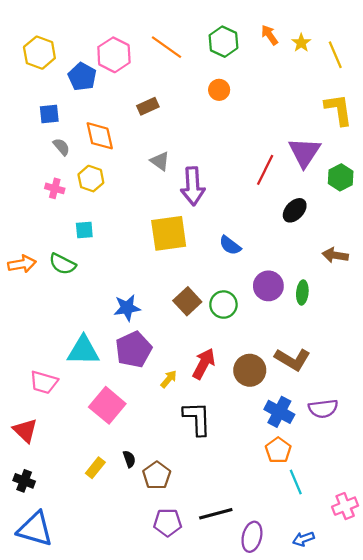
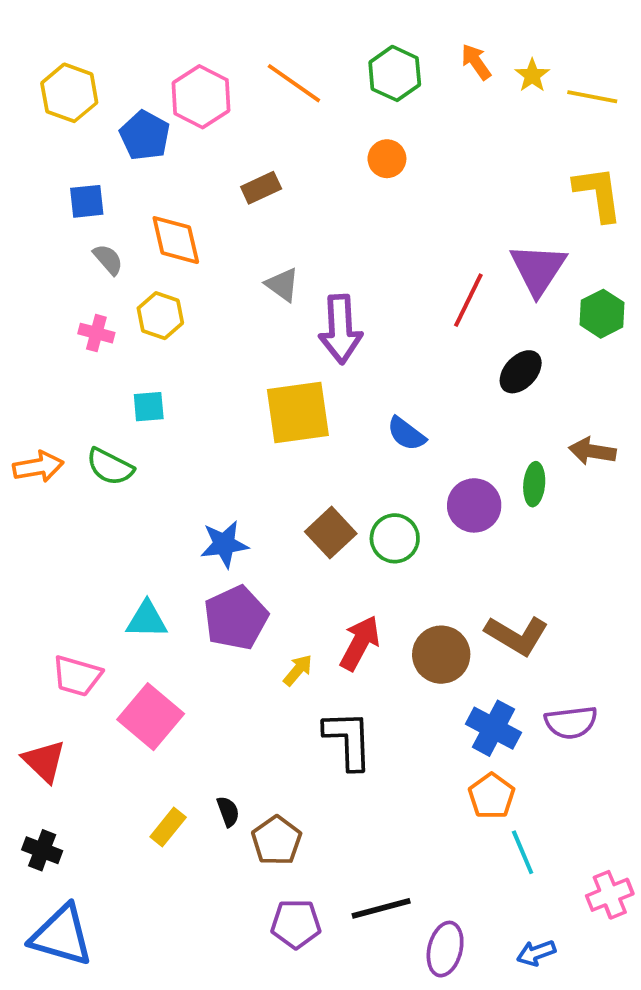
yellow line: (335, 55) -> (592, 97), turned -56
green ellipse: (302, 292) -> (534, 484), moved
cyan triangle: (83, 351) -> (147, 620), size x0.7
pink square: (107, 405) -> (151, 717), moved

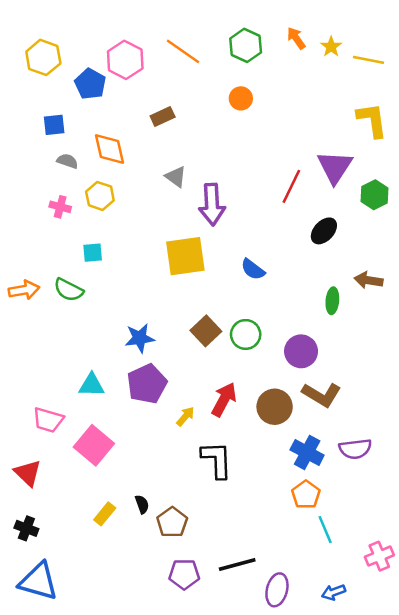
gray semicircle: (108, 259) -> (67, 161), turned -30
purple circle: (474, 505) -> (301, 351), moved

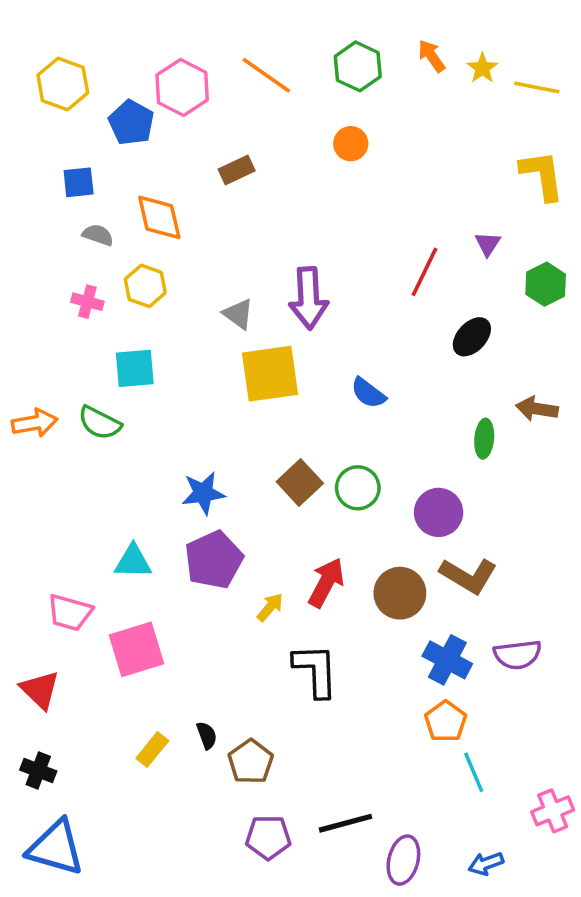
purple triangle: (335, 167) -> (488, 244), size x0.5
gray triangle: (176, 177) -> (238, 314), moved
cyan square: (93, 253) -> (135, 368), size x1.4
pink square: (94, 445) -> (137, 649), turned 33

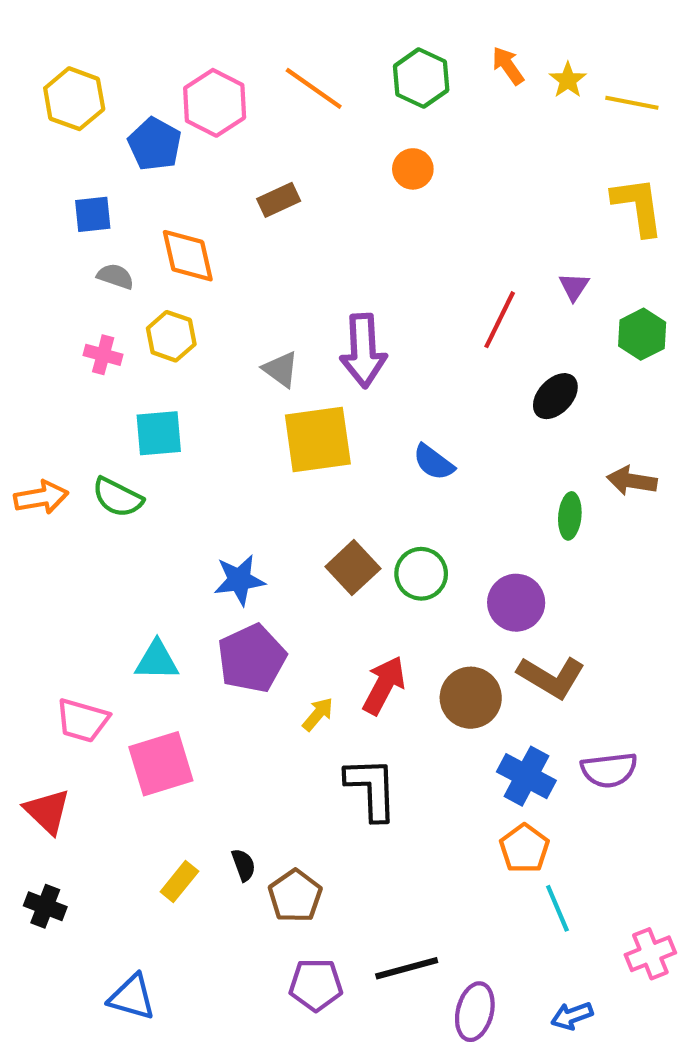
blue triangle: (56, 848) -> (132, 997), moved, size x0.7

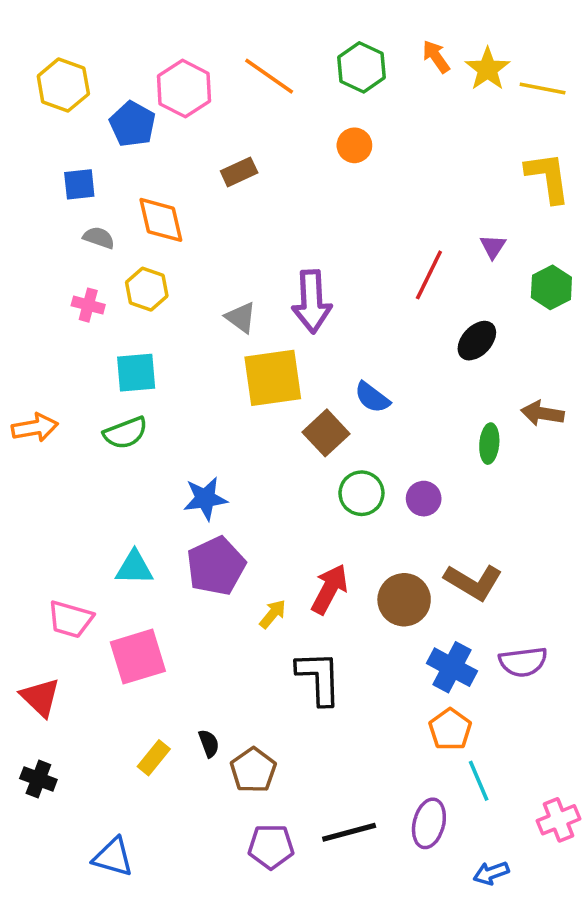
yellow star: (568, 80) -> (488, 69), size x1.4
green semicircle: (118, 497) -> (125, 433), moved, turned -48
brown square: (353, 568) -> (326, 433), moved
purple circle: (516, 603) -> (424, 499), moved, size x0.7
purple ellipse: (475, 1012) -> (429, 823), moved

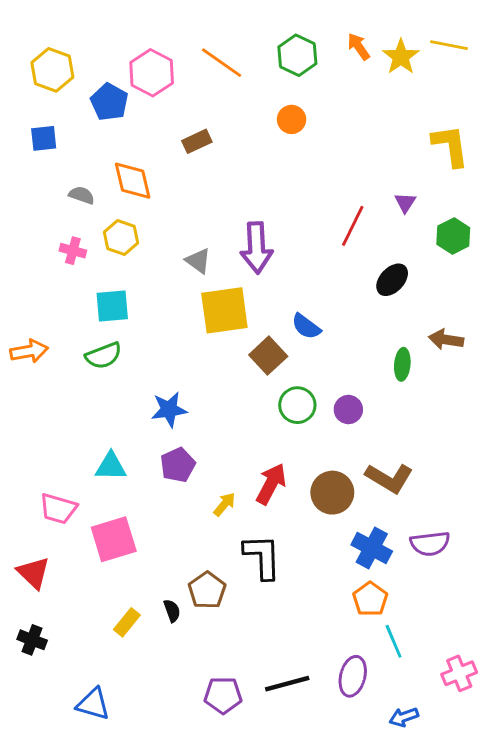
yellow line: (543, 89) -> (449, 45), moved
blue square: (79, 184) -> (44, 138), moved
purple pentagon: (216, 566) -> (178, 465), size x0.7
brown pentagon: (253, 770) -> (207, 590), moved

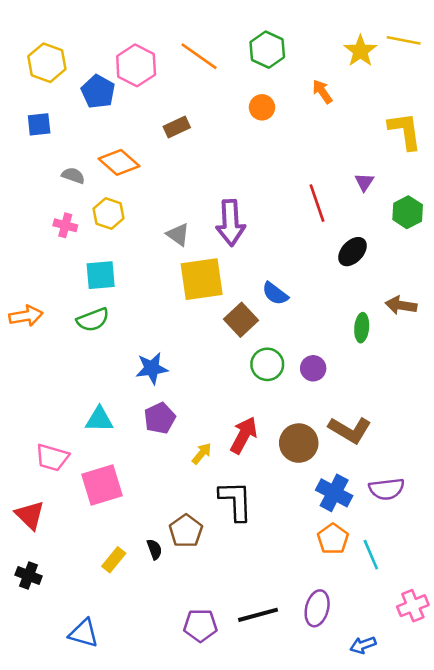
orange arrow: (359, 47) -> (322, 92), moved
orange diamond: (133, 181) -> (119, 162), turned -36
red line: (353, 226) -> (317, 203), turned -45
cyan line: (394, 641) -> (371, 555), moved

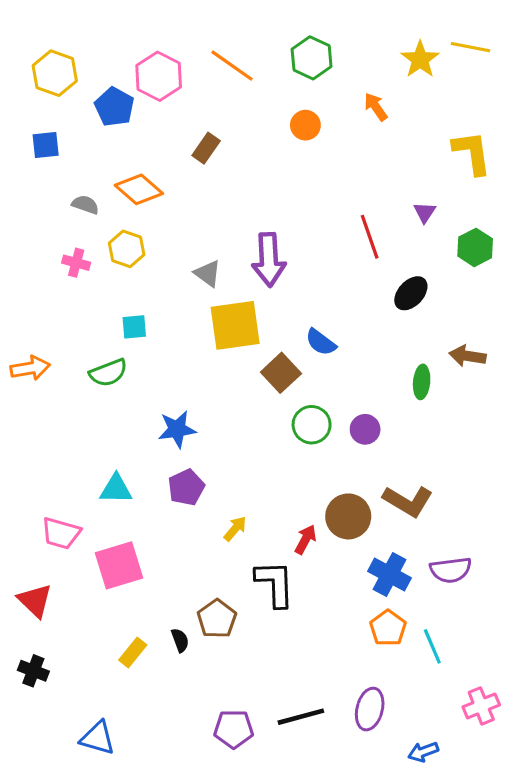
brown rectangle: (177, 127) -> (206, 148), turned -30
cyan square: (101, 275) -> (134, 327), moved, size x0.7
red arrow: (244, 435) -> (305, 539), moved, size x0.7

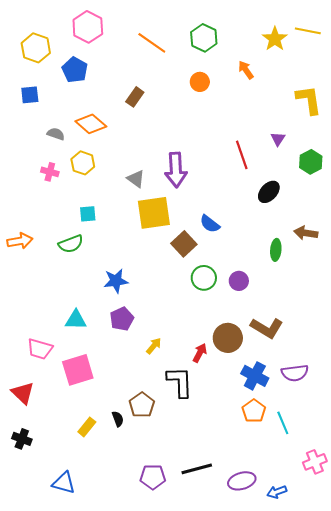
pink hexagon: (159, 76) -> (88, 27), moved
purple ellipse: (370, 709) -> (242, 481), moved, turned 60

